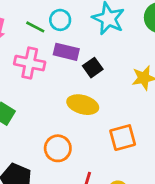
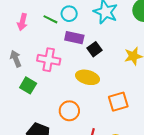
pink cross: (30, 63) -> (49, 60), moved

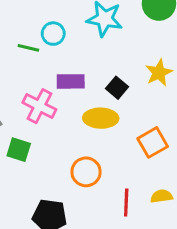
purple rectangle: (74, 38) -> (71, 81), moved
black square: (94, 49) -> (117, 88), moved
pink cross: (49, 60) -> (39, 106), turned 30

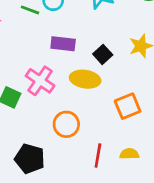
pink cross: (39, 106) -> (40, 81), moved

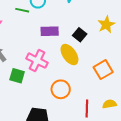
yellow ellipse: (85, 79) -> (69, 55), turned 55

